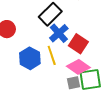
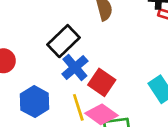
yellow line: (52, 55) -> (78, 107), moved

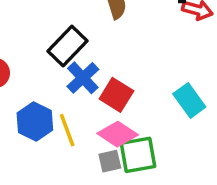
yellow line: (78, 107) -> (67, 130), moved

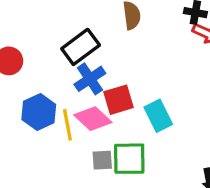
red square: (116, 95) -> (118, 100), turned 32
cyan rectangle: (189, 100) -> (158, 116), moved
pink diamond: (118, 134) -> (93, 119), moved

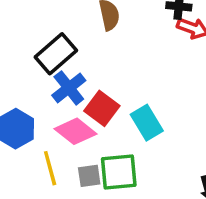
red square: (118, 100) -> (102, 108), turned -32
yellow line: (67, 125) -> (50, 168), moved

